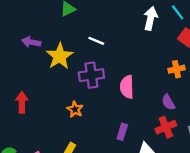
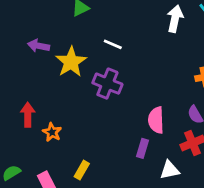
purple cross: (91, 75) -> (107, 84), turned 30
pink semicircle: (127, 87) -> (156, 120), moved
orange star: (75, 109) -> (52, 132), moved

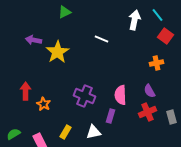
white line: (113, 44) -> (102, 39), moved
purple cross: (107, 84) -> (85, 96), moved
white triangle: (170, 170) -> (94, 132), moved

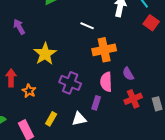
purple arrow: (34, 40) -> (19, 27), turned 49
yellow star: (58, 52) -> (45, 54), moved
orange cross: (157, 63) -> (104, 50), moved, size x1.6
purple semicircle: (150, 91) -> (128, 74), moved

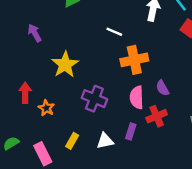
red cross: (133, 99) -> (157, 116), moved
purple rectangle: (96, 103) -> (131, 131), moved

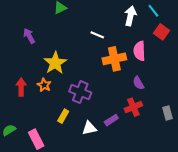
pink semicircle: (137, 97) -> (139, 51), moved
orange star: (46, 108) -> (44, 85), moved
purple rectangle: (131, 131) -> (111, 120), turned 40
yellow rectangle: (72, 141) -> (63, 116), moved

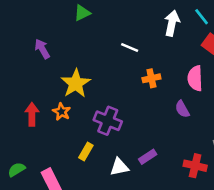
pink semicircle: (139, 51) -> (195, 78), moved
orange cross: (114, 59) -> (151, 78), size x0.6
red cross: (133, 107) -> (195, 166), moved, turned 36

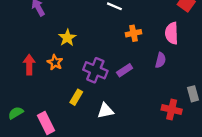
yellow star: (76, 83) -> (67, 38), size x0.7
purple semicircle: (182, 109) -> (160, 60), turned -136
purple rectangle: (148, 157) -> (125, 70), moved

